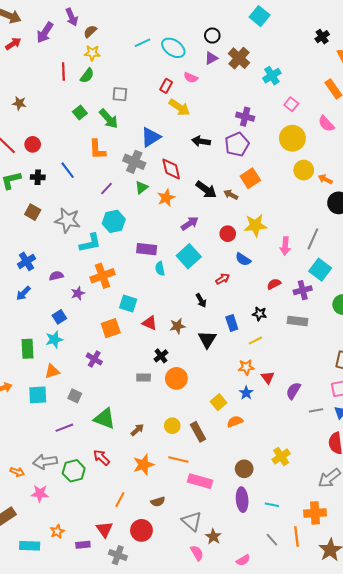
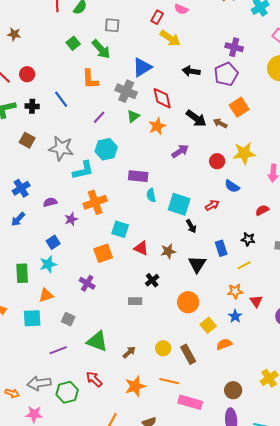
cyan square: (189, 256) -> (179, 204), moved, turned -30
orange circle: (176, 378) -> (188, 302), moved

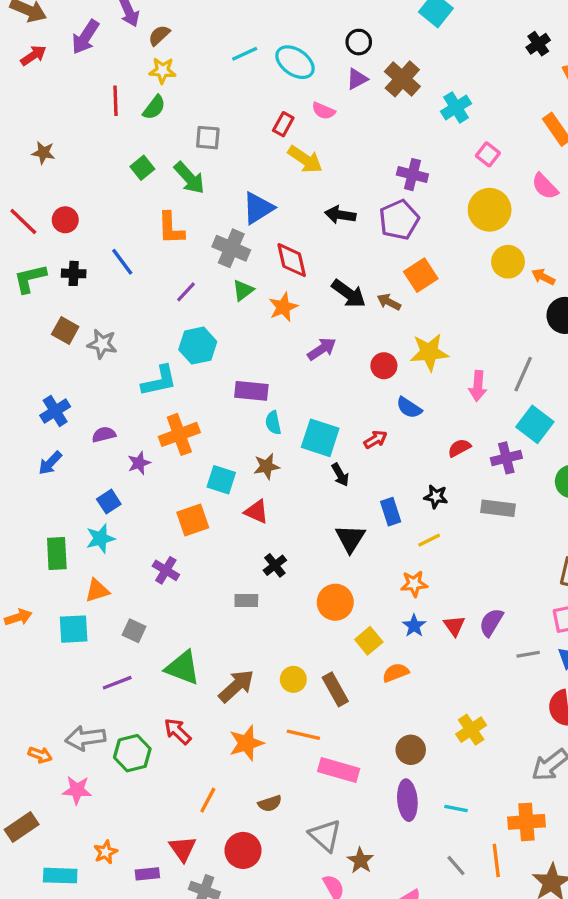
gray star: (61, 148) -> (102, 344), moved, size x0.7
brown star: (168, 251) -> (266, 466), moved
red triangle: (256, 301) -> (454, 626), moved
brown arrow: (129, 352) -> (236, 686), size x1.6

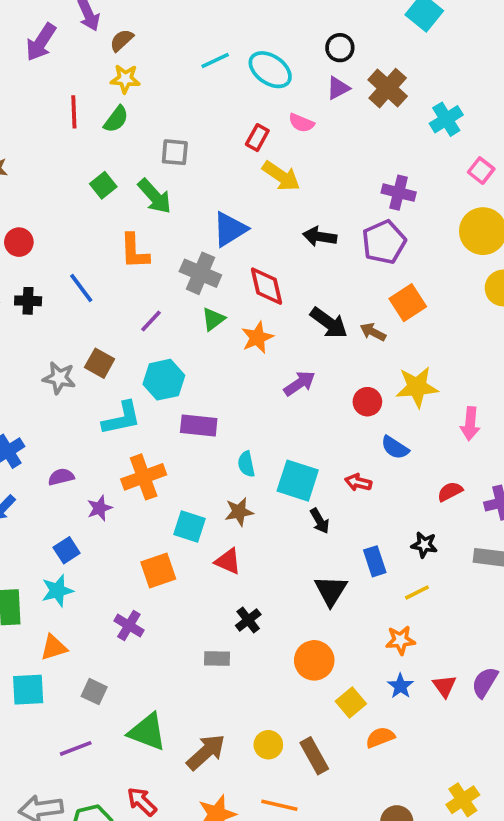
brown square: (65, 331) -> (100, 363), moved
purple rectangle: (251, 391) -> (199, 426), moved
red arrow: (376, 440) -> (358, 482), turned -135

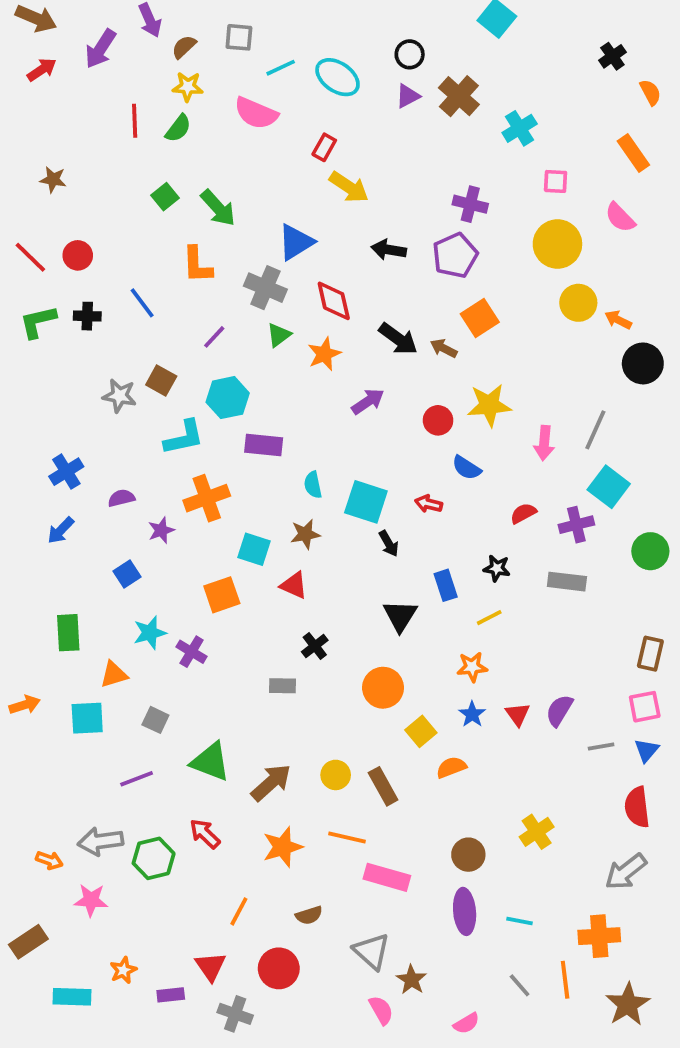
pink semicircle: (301, 123) -> (256, 113), moved, size x1.6
gray square: (175, 152) -> (239, 37), moved
pink square: (481, 171) -> (556, 181), turned -35
cyan star: (57, 591) -> (150, 633), moved

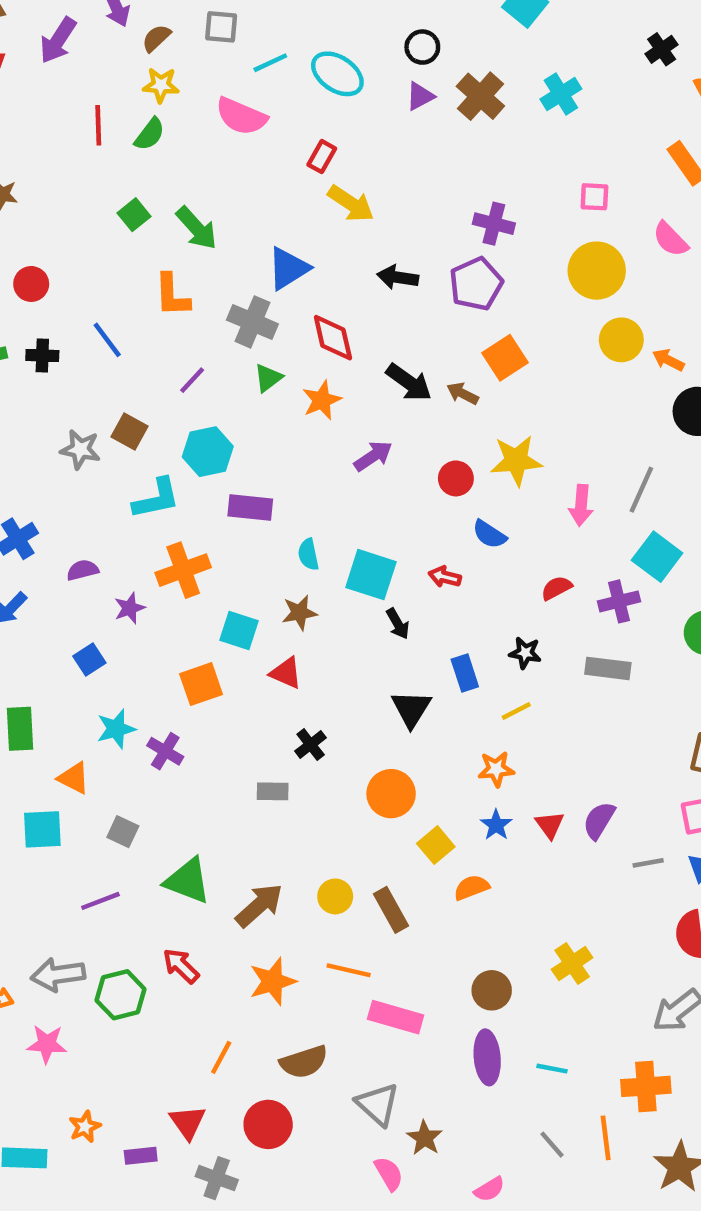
cyan cross: (520, 128) -> (561, 94), moved
orange triangle: (114, 674) -> (74, 778), turned 44
brown semicircle: (309, 915) -> (304, 1062), size x1.5

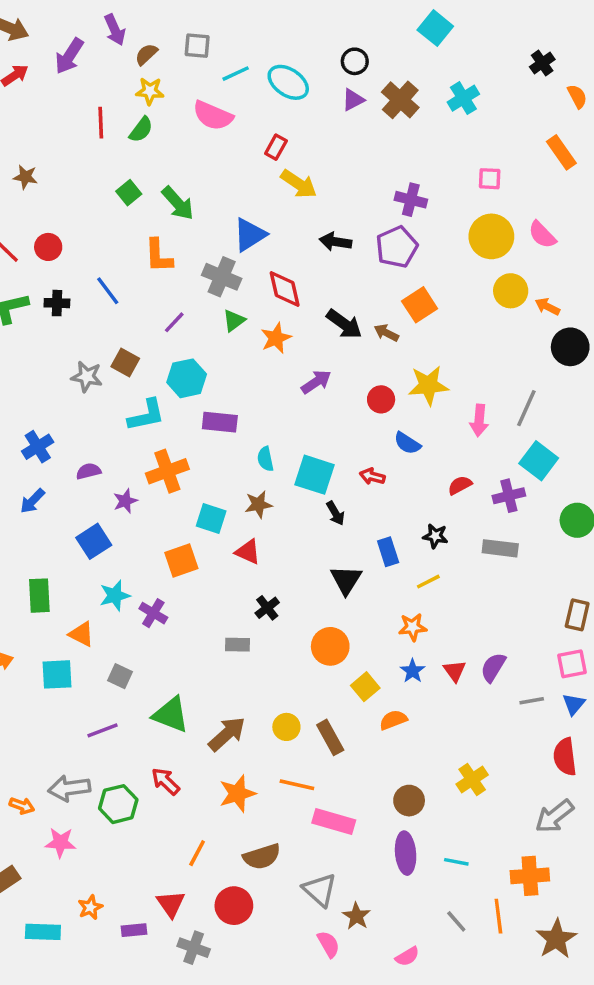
pink semicircle: (670, 239) -> (542, 235), moved
blue square: (89, 660) -> (94, 541), size x1.4

